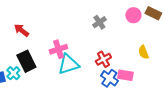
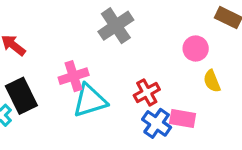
pink circle: (133, 15) -> (196, 48), moved
gray cross: (99, 22) -> (116, 26), moved, size x1.5

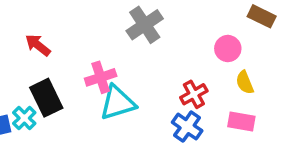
red cross: (147, 92) -> (194, 94), moved
pink rectangle: (183, 119) -> (241, 121), moved

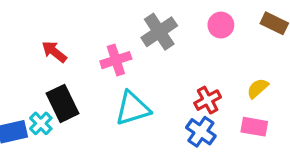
pink circle: (228, 49) -> (221, 25), moved
pink cross: (101, 77) -> (116, 60), moved
yellow semicircle: (245, 82) -> (258, 88), turned 70

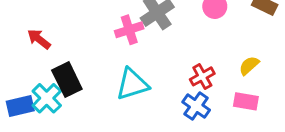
red arrow: (54, 52) -> (39, 39), moved
pink cross: (116, 60) -> (129, 30), moved
cyan cross: (41, 123) -> (47, 98), size x1.4

